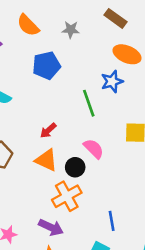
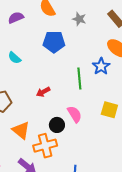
blue star: (112, 81) -> (101, 66), turned -30
orange triangle: (46, 160) -> (21, 130), moved

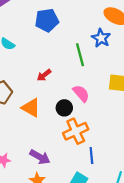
orange triangle: (21, 130) -> (31, 108), moved
orange cross: (45, 146) -> (76, 131), moved

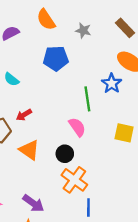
red arrow: (44, 75) -> (24, 115), moved
pink semicircle: (81, 93) -> (77, 127), moved
orange cross: (76, 131) -> (74, 180), turned -35

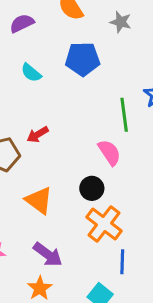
cyan semicircle: (12, 79) -> (31, 73), moved
orange triangle: (29, 150) -> (39, 200), moved

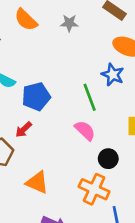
blue pentagon: (83, 59) -> (36, 97), moved
black circle: (92, 188) -> (108, 159), moved

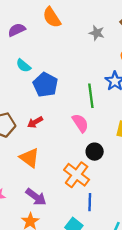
gray star: (69, 23) -> (97, 33), moved
blue pentagon: (36, 97) -> (45, 85), turned 30
red arrow: (24, 130) -> (35, 122), moved

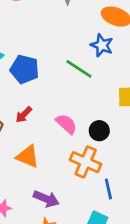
green line: (91, 96) -> (79, 69), turned -35
pink semicircle: (80, 123) -> (66, 124), moved

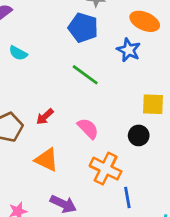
blue pentagon: (25, 69) -> (83, 28), moved
green line: (79, 69) -> (85, 75), moved
black circle: (99, 131) -> (139, 135), moved

